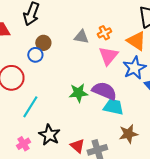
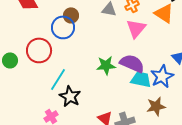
blue circle: (35, 55) -> (63, 27), size x1.5
blue star: (134, 68) -> (162, 76), moved
black star: (49, 135) -> (70, 96), moved

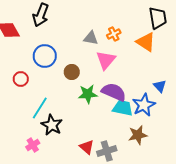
brown circle: (71, 15) -> (72, 72), moved
pink triangle: (136, 28) -> (106, 60), moved
red circle: (39, 50) -> (21, 79), size x0.6

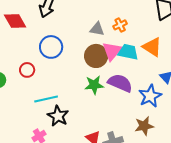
orange triangle: (146, 42) -> (152, 47), moved
brown circle: (72, 72) -> (96, 56), moved, size x1.5
cyan line: (40, 108) -> (46, 99), turned 45
cyan trapezoid: (123, 108) -> (128, 52), moved

